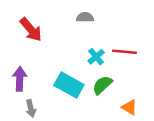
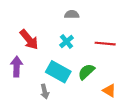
red arrow: (31, 30) -> (29, 39), moved
cyan cross: (96, 57) -> (67, 42), moved
gray arrow: (31, 108) -> (45, 92), moved

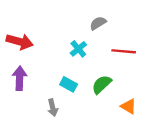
gray semicircle: (72, 14) -> (98, 23), moved, turned -32
red arrow: (29, 39) -> (20, 42), moved, turned -35
cyan rectangle: (58, 72) -> (69, 84), size x0.6

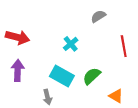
gray semicircle: (98, 23) -> (98, 16), moved
red line: (124, 51) -> (124, 46), moved, turned 75
cyan rectangle: (69, 84) -> (62, 76), size x1.5

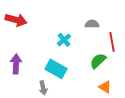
gray semicircle: (98, 16) -> (92, 24), moved, turned 32
red arrow: (18, 37) -> (16, 20), moved
green semicircle: (92, 76) -> (98, 61), moved

